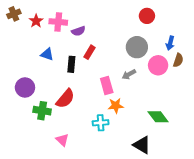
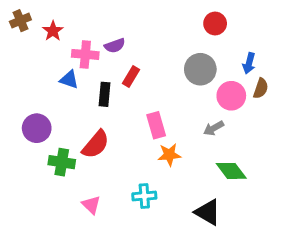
pink cross: (58, 22) -> (85, 54), moved
gray arrow: (129, 74) -> (214, 128), moved
cyan cross: (101, 123) -> (144, 196), moved

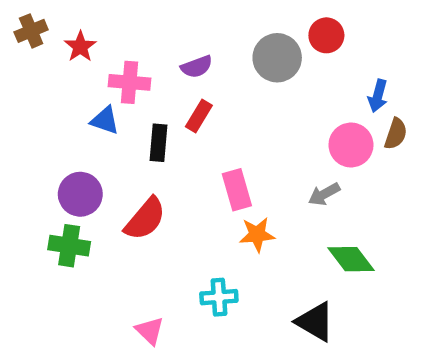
purple semicircle: (115, 46) -> (197, 67), moved
gray circle: (200, 69) -> (277, 58), moved
purple circle: (37, 128) -> (80, 194), moved
green cross: (62, 162) -> (69, 246), moved
pink triangle: (91, 205) -> (150, 331), moved

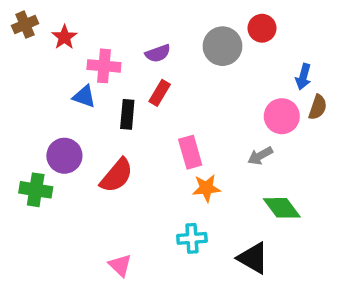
green cross: (69, 246) -> (36, 190), moved
cyan cross: (219, 297) -> (192, 238), moved

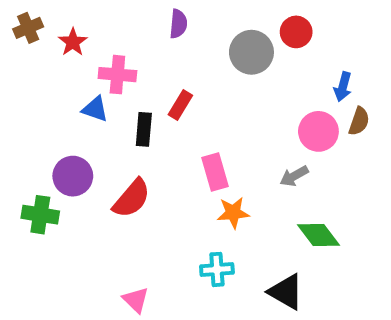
purple semicircle: (158, 53) -> (178, 24), moved, turned -65

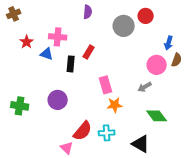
red star: (73, 42) -> (27, 42), moved
purple circle: (73, 176) -> (58, 100), moved
red semicircle: (132, 198) -> (83, 131), moved

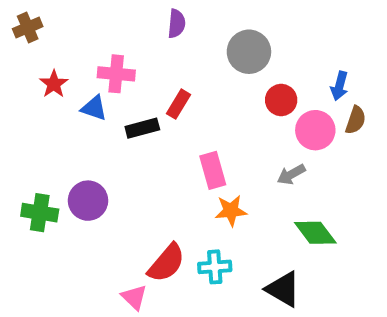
red circle: (146, 16) -> (281, 100), moved
black rectangle: (71, 64) -> (142, 128), turned 70
purple circle: (58, 100) -> (88, 201), moved

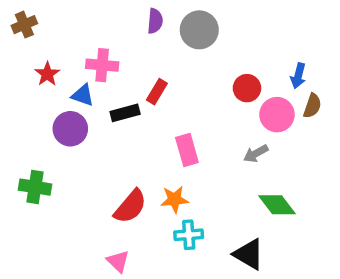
gray circle: (249, 52) -> (199, 30), moved
purple circle: (88, 201) -> (70, 129), moved
orange star: (231, 211) -> (175, 199), moved
red semicircle: (166, 263) -> (130, 206), moved

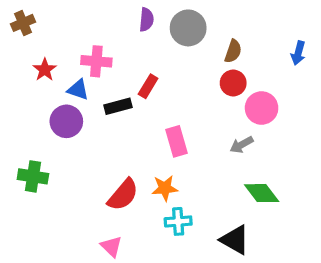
blue arrow: (298, 76) -> (298, 53), moved
brown semicircle: (312, 106) -> (233, 51), moved

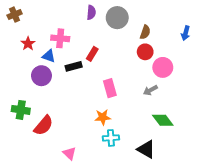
red semicircle: (123, 195) -> (44, 125), moved

